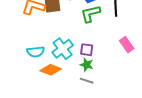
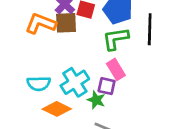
pink rectangle: (127, 45) -> (116, 69), moved
green star: (87, 65) -> (96, 100), moved

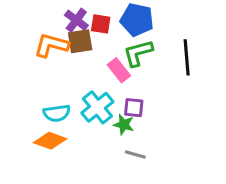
black line: (150, 29) -> (187, 57), moved
pink rectangle: (116, 69) -> (119, 70), moved
orange diamond: (57, 109) -> (50, 141), moved

